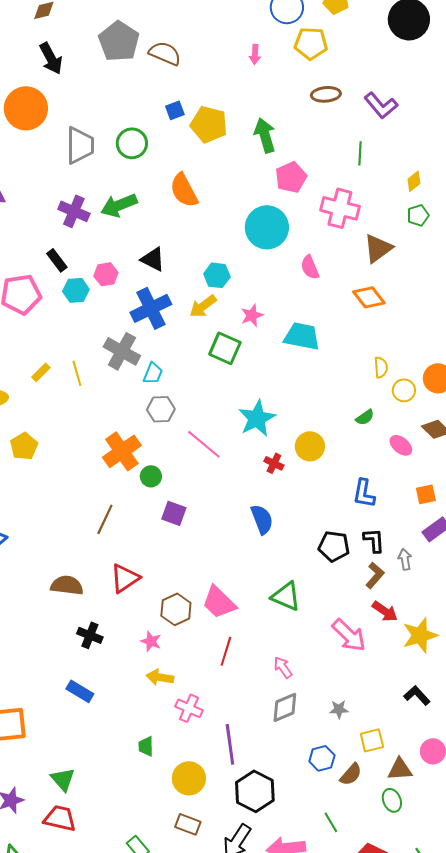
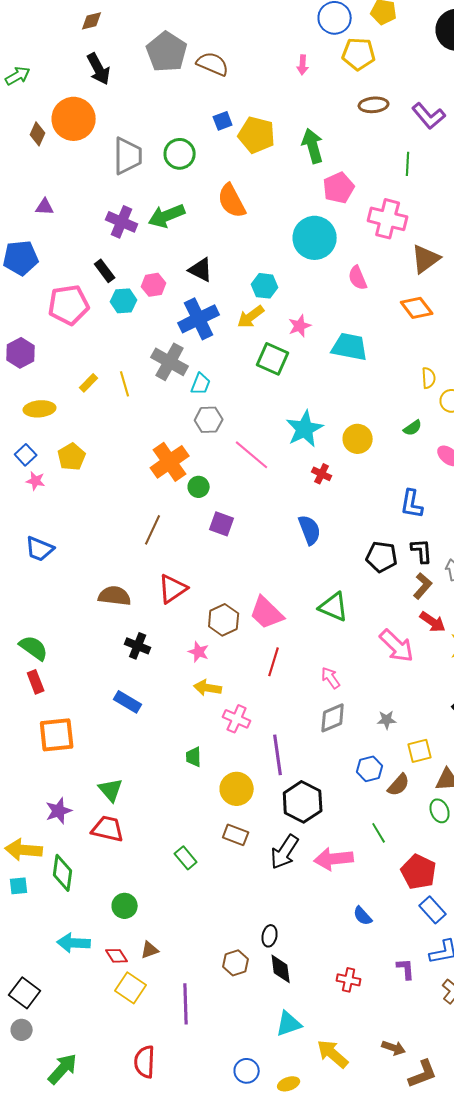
yellow circle: (310, 446) -> (358, 439), moved

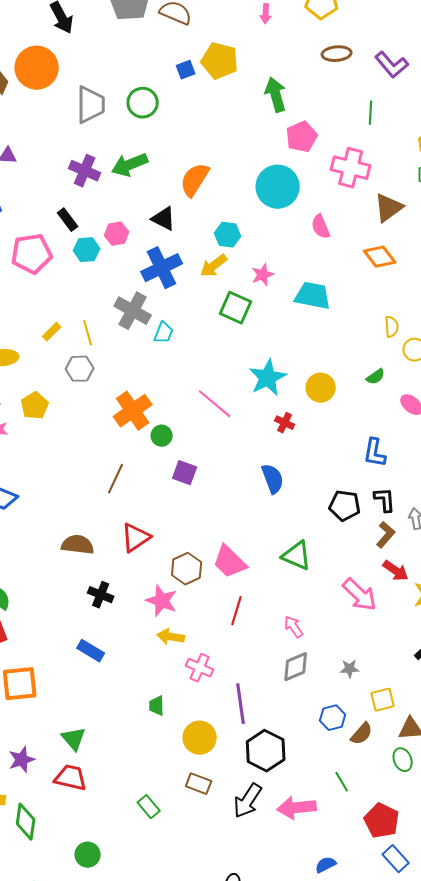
yellow pentagon: (257, 135) -> (220, 61), moved
orange semicircle: (232, 201) -> (195, 180), moved, turned 60
gray hexagon: (209, 420) -> (80, 369), moved
pink star: (199, 652) -> (162, 601), size x1.5
blue semicircle: (363, 916) -> (326, 865), turned 105

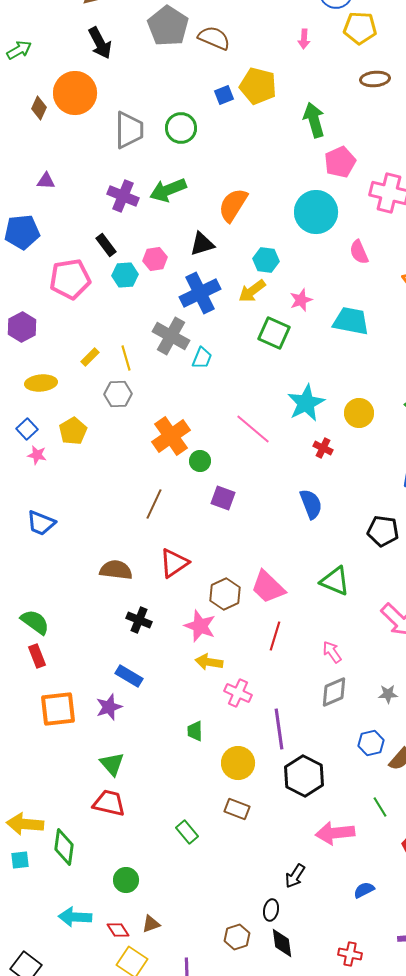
black triangle: (164, 219) -> (202, 244), turned -44
purple star: (22, 760) -> (109, 707), moved
black arrow: (248, 801) -> (295, 876), moved, size x0.7

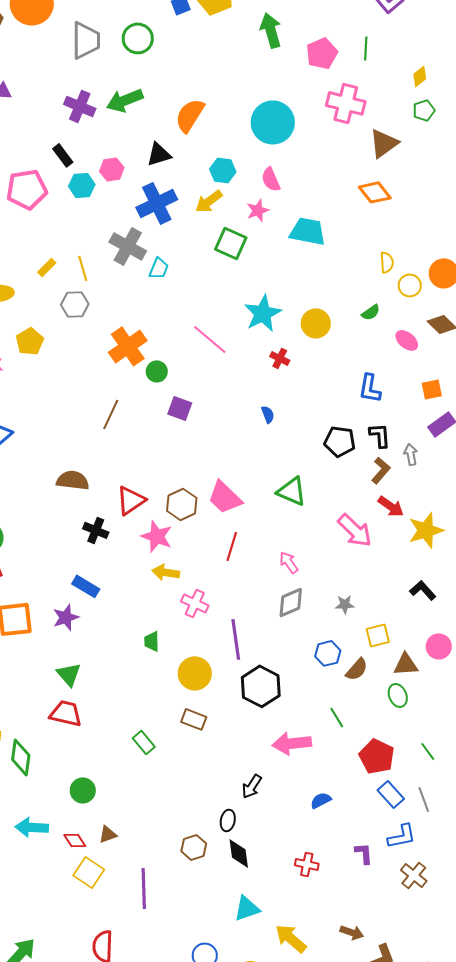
pink pentagon: (340, 162) -> (322, 53), moved
pink semicircle: (359, 252) -> (271, 179), moved
blue semicircle: (311, 504) -> (268, 414), size x0.6
red triangle: (174, 563) -> (131, 500), moved

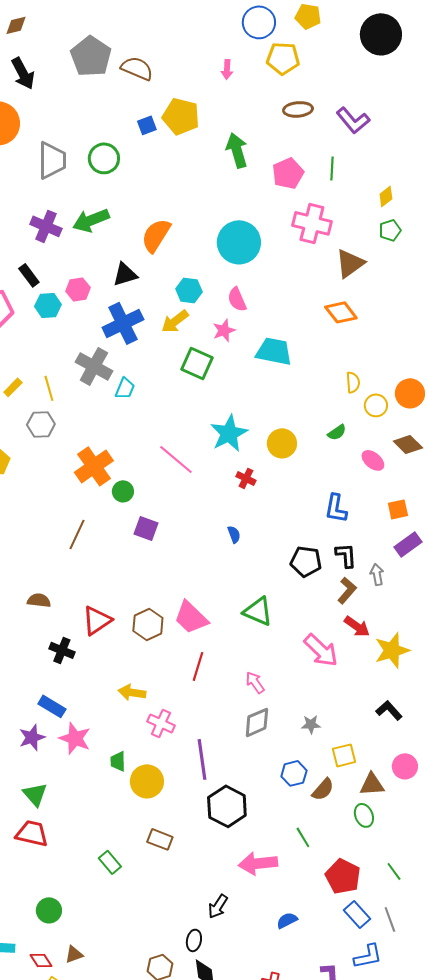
brown semicircle: (73, 480) -> (39, 600), size x0.7
pink star: (157, 536) -> (75, 738), moved
yellow circle: (195, 673) -> (147, 781), moved

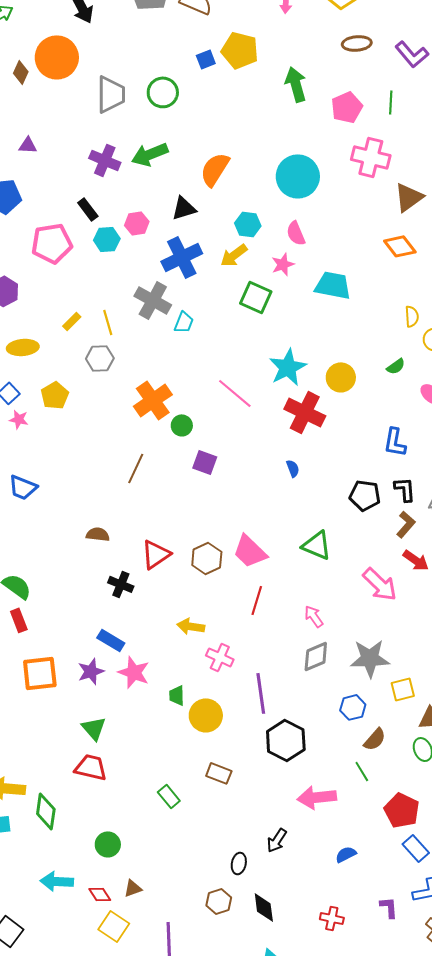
red cross: (246, 478) -> (305, 412), size x2.0
gray star: (311, 724) -> (370, 658), size x2.0
brown semicircle: (323, 789) -> (375, 739), moved
black ellipse: (194, 940) -> (239, 863), moved

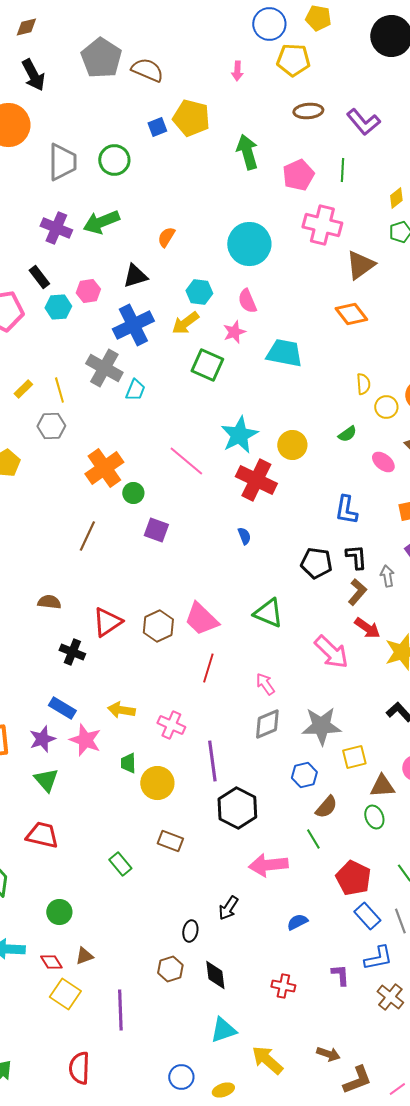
orange semicircle: (215, 169) -> (166, 237), size x0.6
yellow arrow: (191, 626) -> (121, 710), moved
green triangle: (94, 728) -> (46, 780), moved

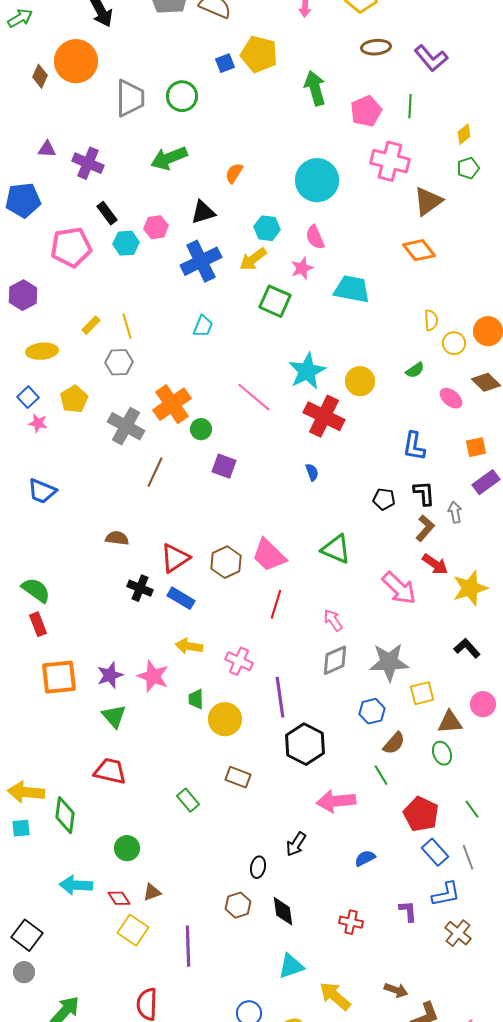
purple cross: (56, 228) -> (88, 163), moved
gray cross: (104, 368) -> (126, 426), moved
black pentagon: (316, 563) -> (384, 499), size x0.7
blue rectangle: (62, 708) -> (181, 598), moved

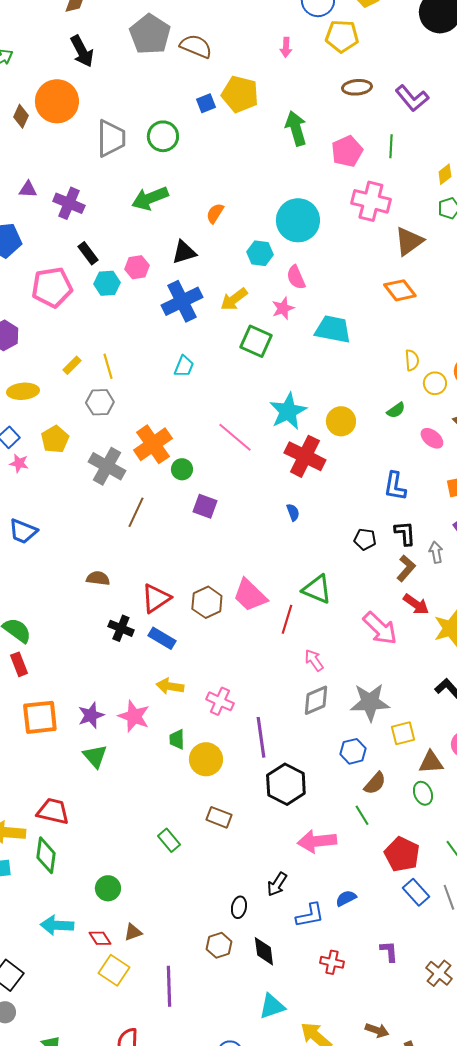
cyan hexagon: (267, 228) -> (260, 253), moved
red line: (276, 604) -> (287, 619), moved
red trapezoid: (110, 771) -> (53, 811), moved
blue L-shape: (446, 894) -> (310, 915), moved

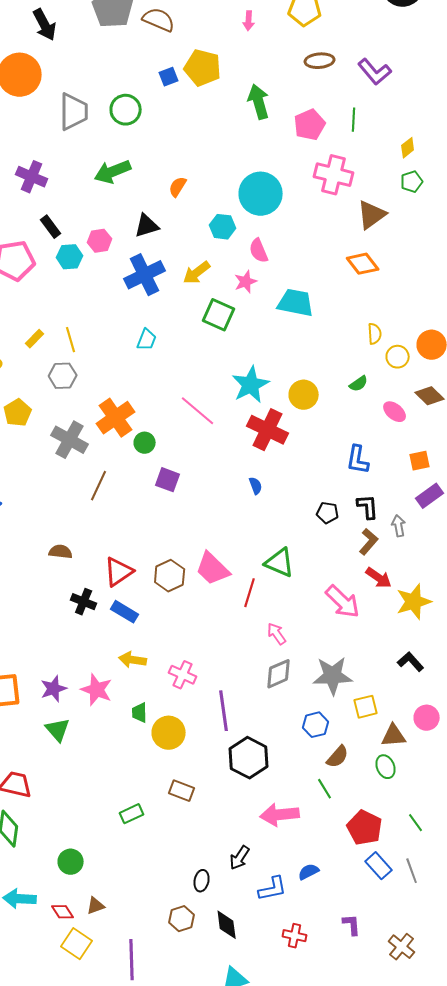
green rectangle: (169, 840) -> (132, 814), turned -75

